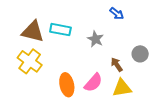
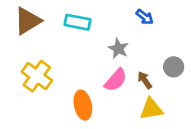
cyan rectangle: (60, 30) -> (78, 22), moved
brown triangle: (33, 32) -> (28, 21), moved, turned -45
pink semicircle: (93, 83) -> (116, 80), moved

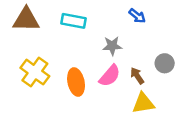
brown triangle: (28, 21) -> (26, 20), turned 32
gray star: (118, 48) -> (112, 46), turned -30
orange ellipse: (83, 105) -> (76, 82), moved

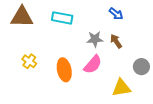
gray circle: (165, 63) -> (141, 67), moved
yellow cross: (35, 72) -> (29, 61), size x0.6
brown arrow: (137, 76) -> (116, 41), moved

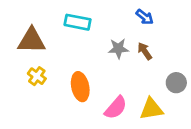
brown triangle: (22, 17) -> (32, 41), moved
pink semicircle: (93, 65) -> (116, 108), moved

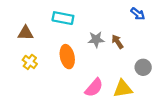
blue arrow: (145, 17) -> (138, 14), moved
brown triangle: (32, 41) -> (26, 33), size x0.7
orange ellipse: (80, 87) -> (67, 57), moved

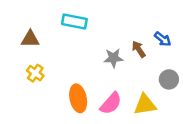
blue arrow: (138, 14) -> (163, 39), moved
gray star: (96, 39) -> (113, 58), moved
orange ellipse: (67, 57) -> (78, 98), moved

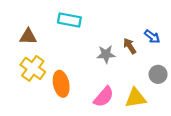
yellow cross: (35, 73) -> (33, 68), size x1.5
orange ellipse: (78, 98) -> (61, 84), moved

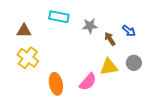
gray star: (106, 54) -> (90, 26), moved
orange ellipse: (61, 84) -> (56, 84), moved
yellow triangle: (136, 98) -> (109, 67), moved

